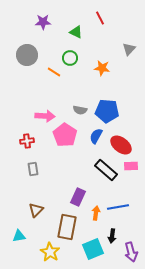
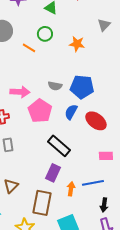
pink rectangle: (131, 166) -> (106, 156), moved
black rectangle: (106, 170) -> (59, 146), moved
black arrow: (112, 236) -> (104, 205), moved

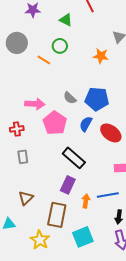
orange star: (77, 44) -> (101, 56), moved
gray semicircle: (55, 86) -> (70, 98), turned 32

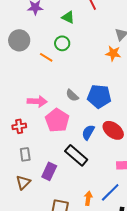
orange star: (101, 56) -> (113, 53), moved
blue semicircle: (86, 124) -> (88, 132), moved
purple rectangle: (68, 185) -> (49, 171), moved
blue line: (108, 195) -> (110, 192), turned -35
brown triangle: (26, 198) -> (23, 182), moved

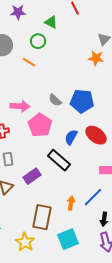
green circle: (62, 43) -> (38, 41), moved
purple rectangle: (49, 171) -> (32, 176), turned 30

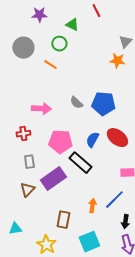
pink pentagon: (40, 125) -> (60, 142), moved, turned -30
purple rectangle: (32, 176) -> (53, 179), size x1.4
brown rectangle: (42, 217) -> (63, 220), size x0.7

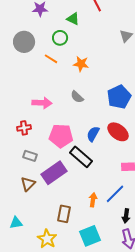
orange star: (117, 61) -> (81, 64), moved
blue pentagon: (103, 104) -> (119, 97), moved, turned -30
gray rectangle: (29, 162) -> (30, 156), turned -64

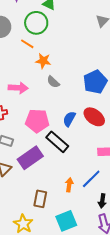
green circle: (60, 38) -> (36, 23), size x1.5
orange star: (81, 64) -> (43, 61), moved

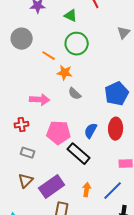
green circle: (36, 23) -> (77, 44), moved
red ellipse: (94, 117) -> (116, 129), turned 55
purple rectangle: (30, 158) -> (52, 187), moved
orange arrow: (69, 185) -> (87, 190), moved

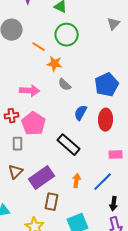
blue semicircle: (91, 131) -> (81, 113), moved
pink pentagon: (59, 133) -> (34, 124), moved, turned 30
gray rectangle: (28, 153) -> (18, 144), turned 72

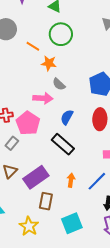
pink arrow: (30, 91) -> (43, 98), moved
blue semicircle: (81, 113) -> (67, 117), moved
gray rectangle: (18, 144) -> (12, 143), turned 40

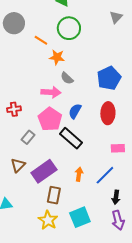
pink pentagon: (28, 123) -> (50, 119), moved
gray rectangle: (12, 143) -> (28, 137), moved
yellow star: (29, 226) -> (48, 220), moved

